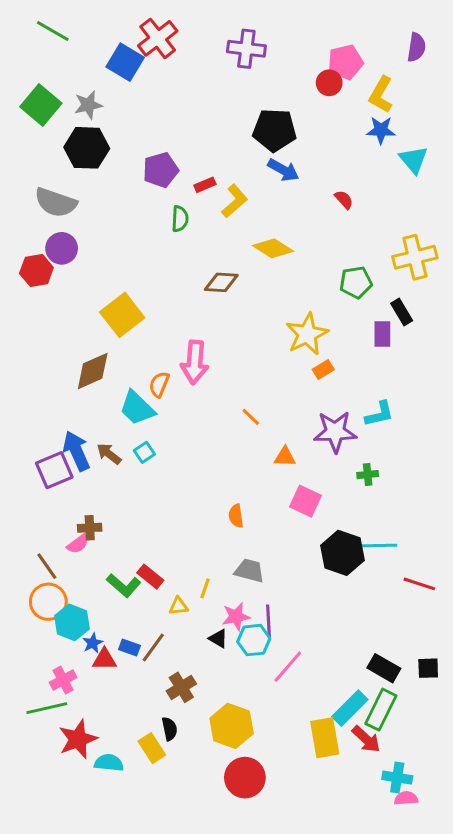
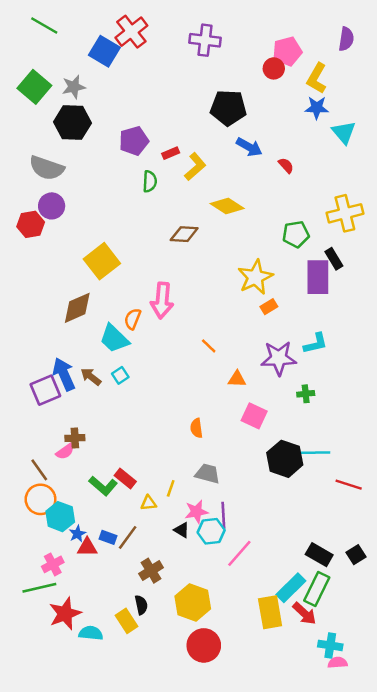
blue arrow: (283, 170) -> (249, 147), moved
purple rectangle: (382, 334) -> (318, 277), size x1.6
black square: (428, 668) -> (356, 555), turned -30

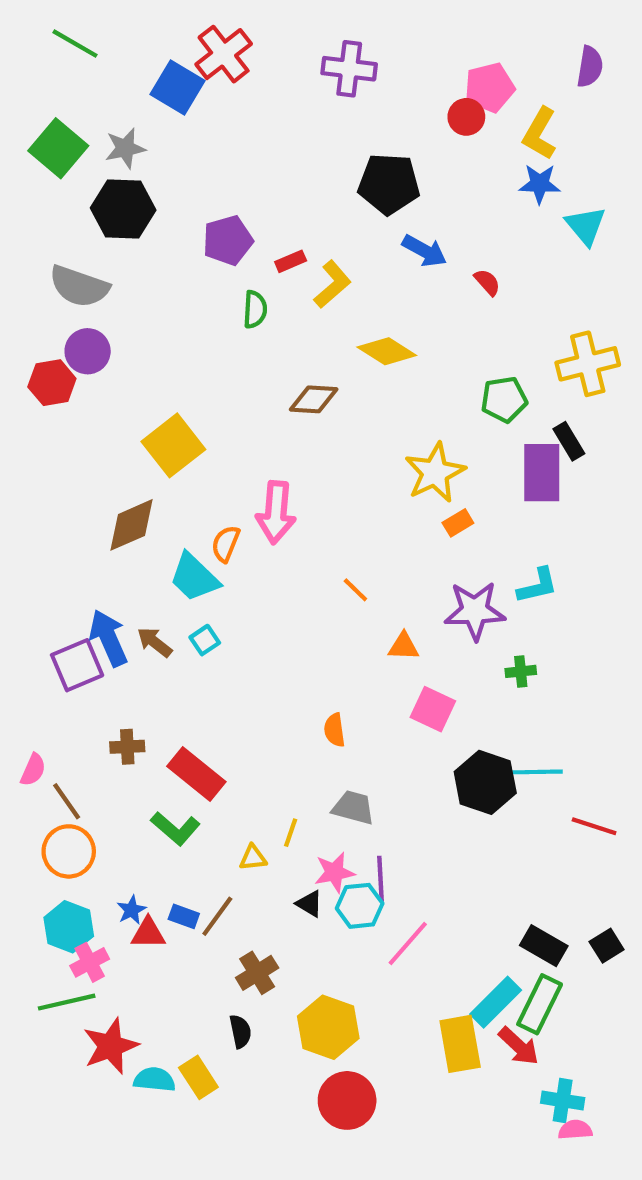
pink semicircle: (65, 451) -> (33, 770), moved, turned -30
red rectangle: (125, 478) -> (196, 774), moved, size x1.5
cyan hexagon: (60, 517) -> (69, 927), moved
yellow rectangle: (126, 621) -> (198, 1077), moved

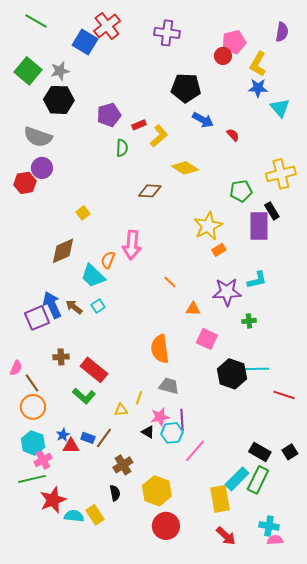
yellow square: (173, 445) -> (83, 213), size x0.5
orange semicircle: (334, 730) -> (160, 349), size x1.8
red arrow: (519, 1046) -> (226, 536), moved

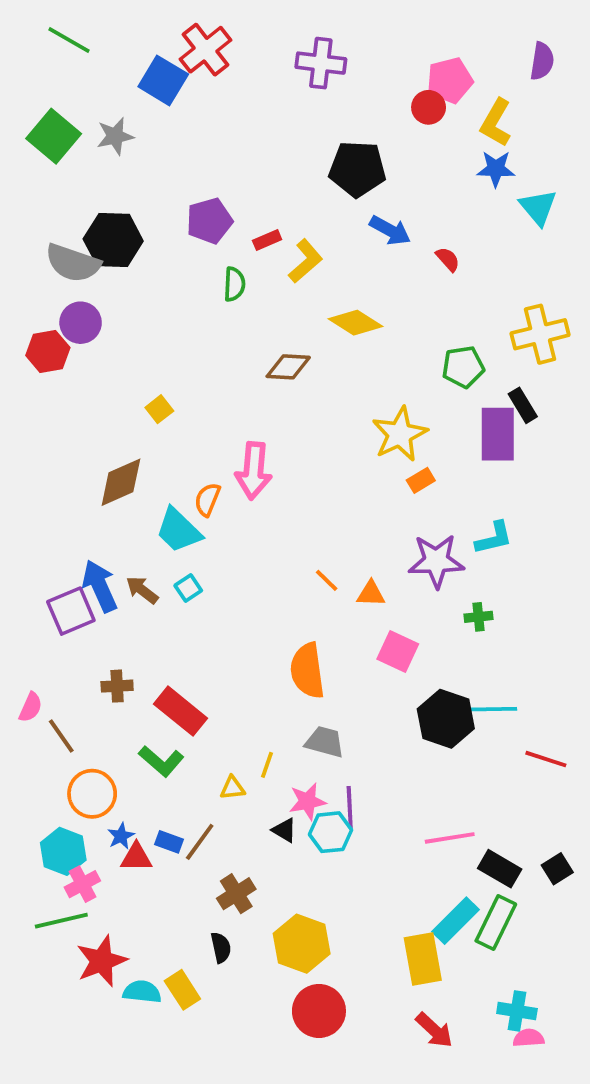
black hexagon: (59, 100) -> (113, 240), moved
orange line: (170, 282) -> (327, 580), moved
orange circle: (33, 407) -> (92, 794), moved
pink line: (195, 451) -> (450, 838), moved, turned 40

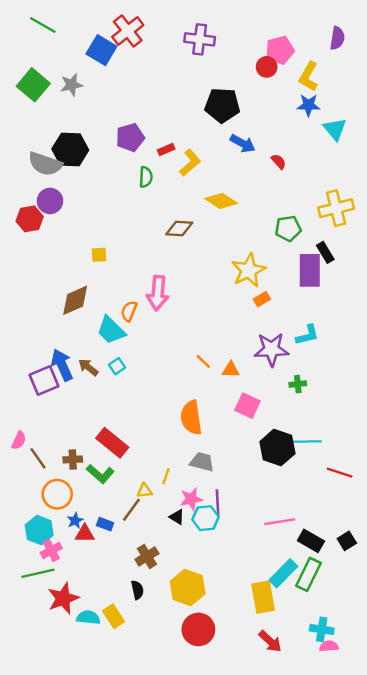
yellow square: (159, 409) -> (99, 255), turned 35
brown cross: (117, 686) -> (73, 459), moved
brown line: (200, 842) -> (131, 510), moved

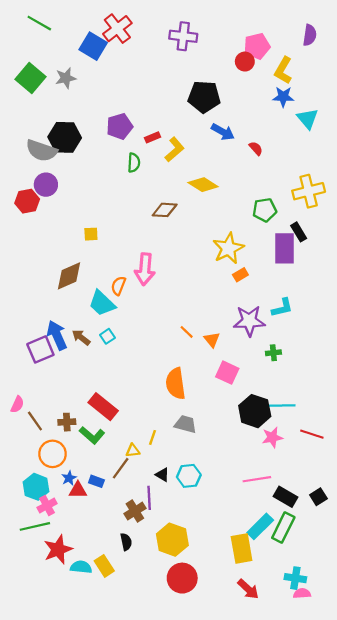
orange triangle: (231, 370) -> (212, 340), turned 49
pink star: (191, 499) -> (272, 437), moved
purple line: (218, 503) -> (149, 498), moved

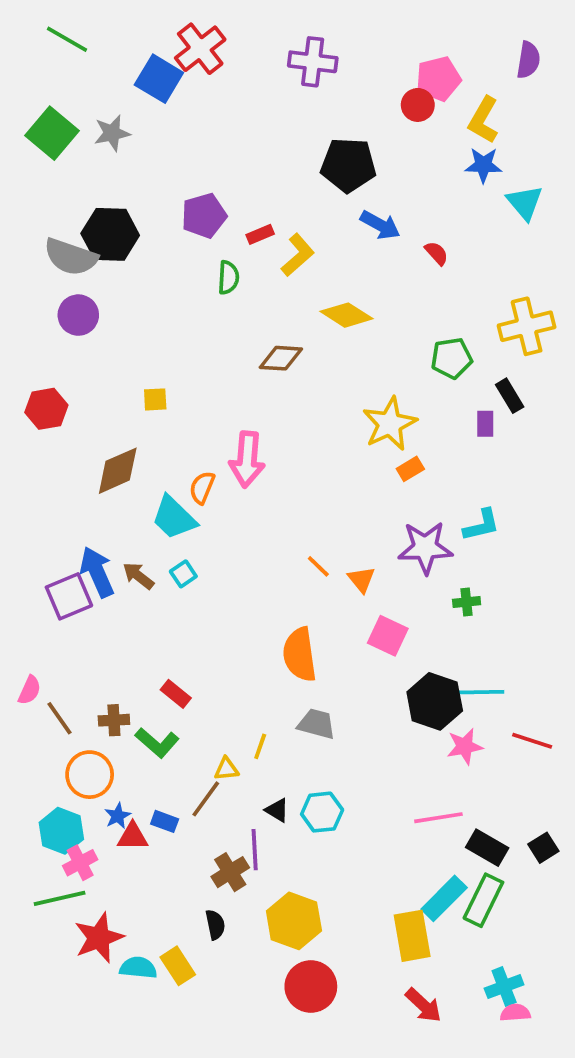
red hexagon: (27, 201) -> (46, 409), moved
purple rectangle: (284, 248) -> (485, 424), size x0.5
red rectangle: (103, 407) -> (176, 694), size x0.6
cyan cross: (295, 578) -> (504, 986), turned -30

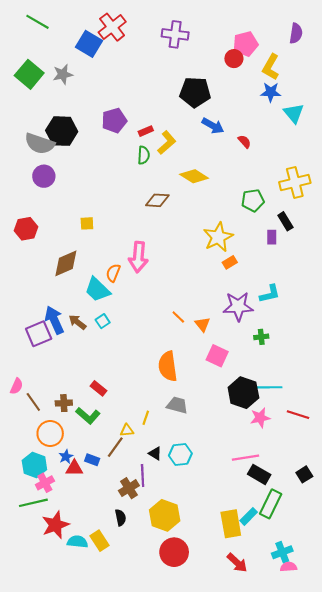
green semicircle: (228, 278) -> (144, 155), moved
black rectangle: (487, 848) -> (259, 474), moved
cyan rectangle: (444, 898) -> (249, 516), moved, size x0.7

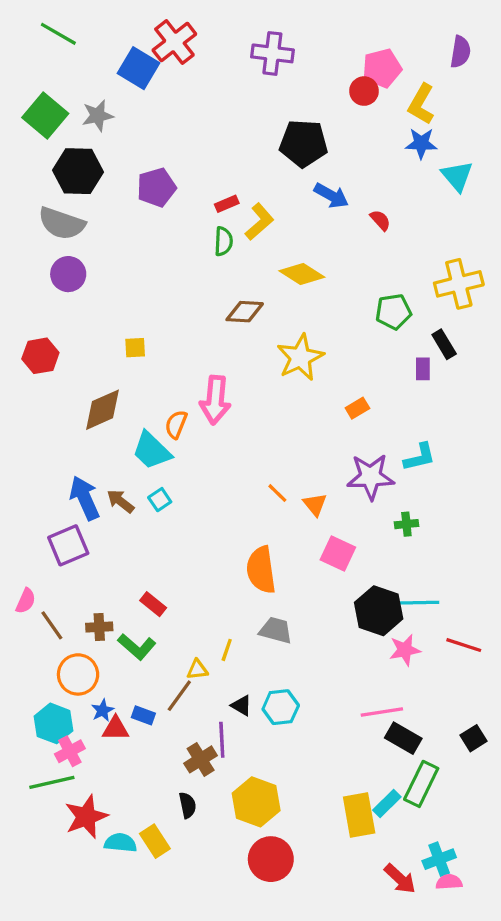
purple pentagon: (114, 121) -> (156, 187), moved
black hexagon: (62, 131) -> (78, 171), moved
yellow star: (218, 237) -> (300, 357), moved
purple square: (39, 334) -> (68, 545), moved
red arrow: (237, 563) -> (400, 879), moved

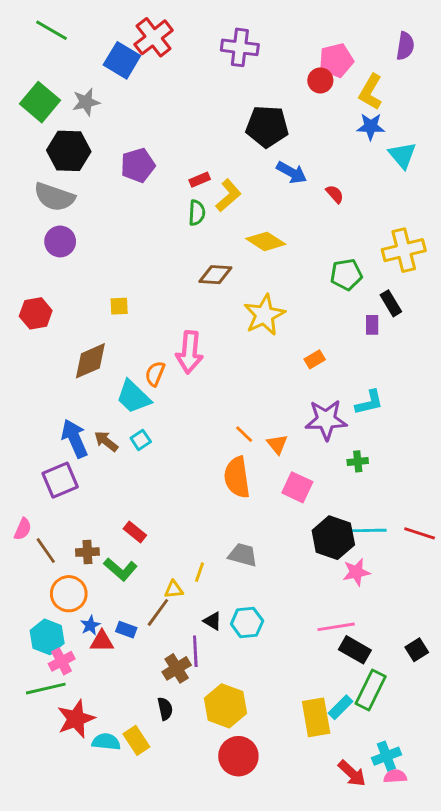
orange semicircle: (261, 570) -> (237, 477), moved
red line: (464, 645) -> (420, 533), moved

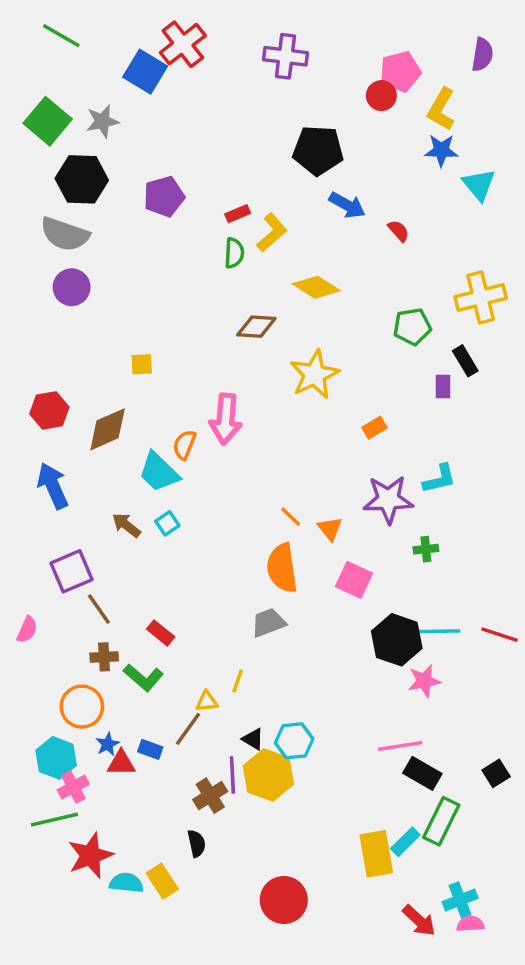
red hexagon: (36, 313) -> (49, 410), moved
blue arrow: (75, 438) -> (53, 486), moved
brown line: (46, 551) -> (99, 609), moved
gray trapezoid: (243, 555) -> (268, 623), moved, turned -36
yellow hexagon: (225, 706) -> (268, 775), moved

